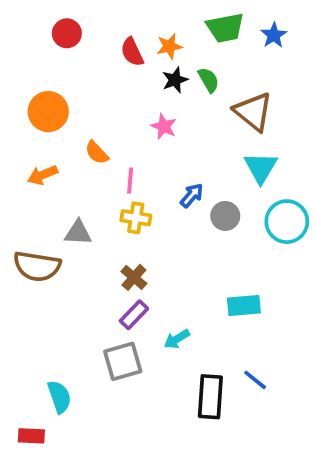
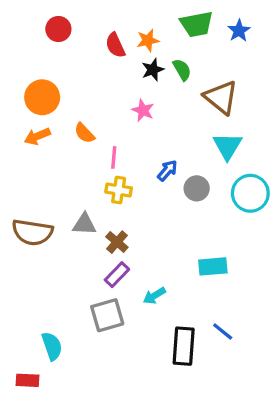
orange arrow: (43, 175) -> (37, 136), moved
gray triangle: (78, 233) -> (84, 224), moved

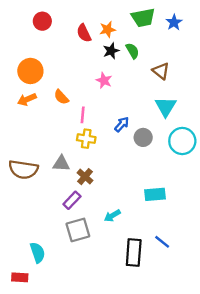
brown triangle: (221, 97) -> (161, 71), size x0.7
purple rectangle: (117, 275) -> (72, 200), moved

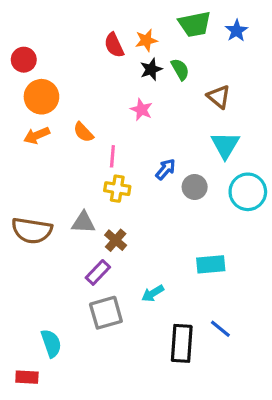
red circle: (42, 21) -> (24, 60), moved

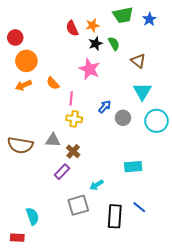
pink star: (141, 110) -> (89, 69), size x1.5
gray square: (106, 313) -> (78, 205), moved

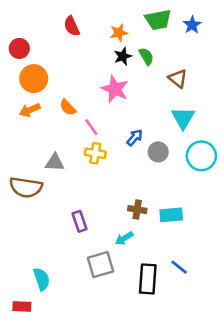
red semicircle: (72, 28) -> (72, 26), moved
pink line: (71, 98) -> (91, 127), turned -40
gray triangle: (53, 140) -> (55, 162), moved
brown cross: (73, 151) -> (137, 210), moved, turned -32
purple rectangle: (62, 172) -> (80, 221), turned -63

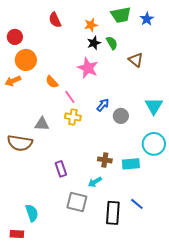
orange arrow: (30, 110) -> (13, 81), moved
cyan triangle: (183, 118) -> (154, 106), moved
cyan circle: (201, 156) -> (154, 144), moved
gray square: (100, 265) -> (77, 202), turned 30

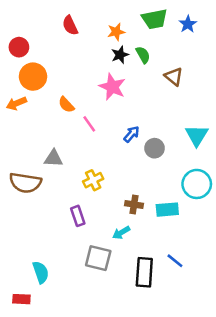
yellow cross: (73, 117) -> (93, 180), moved, turned -35

